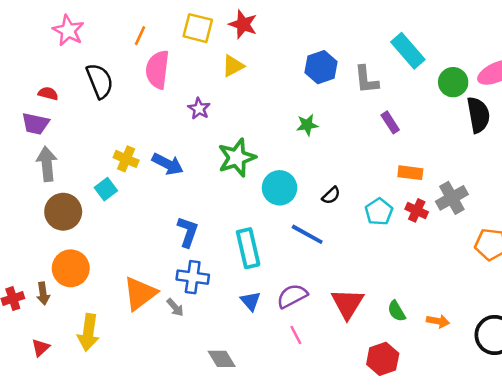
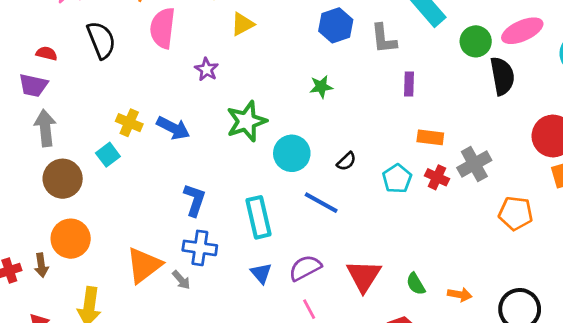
purple rectangle: (390, 122) -> (409, 84), turned 35

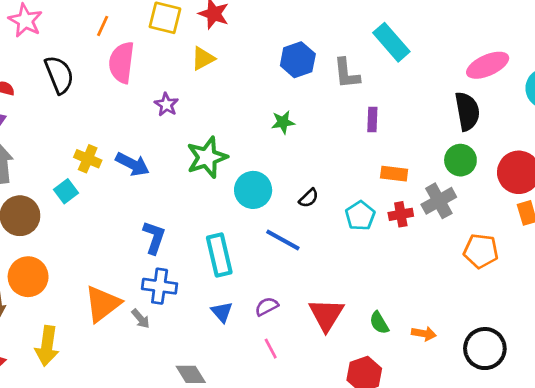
green circle: (476, 41) -> (460, 160), moved
red cross: (437, 177) -> (401, 214), turned -35
purple semicircle: (305, 268) -> (267, 307), size x0.7

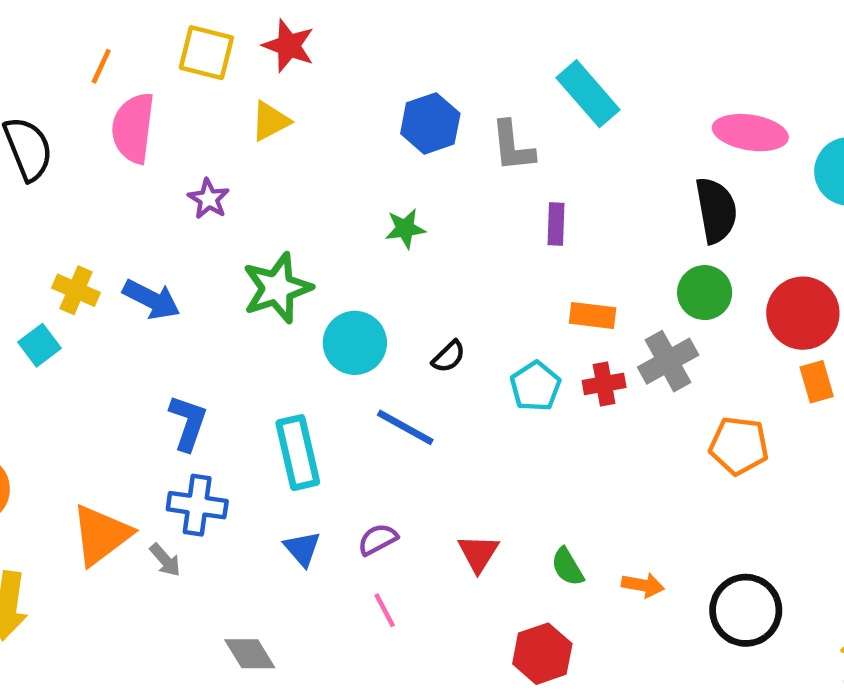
pink ellipse: (488, 65) -> (750, 133), turned 33
red triangle: (326, 315) -> (478, 553), size x0.7

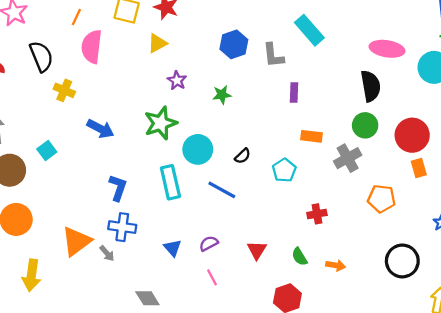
purple star: (209, 199) -> (177, 80), moved
yellow cross: (76, 290) -> (64, 90), moved
red cross: (604, 384) -> (317, 214), moved
cyan rectangle: (298, 453) -> (170, 182), moved
black circle: (746, 610) -> (402, 261), moved

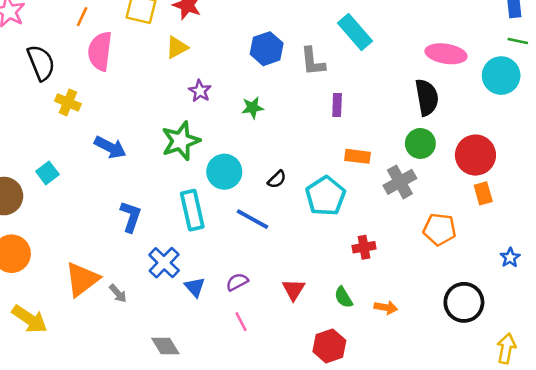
cyan pentagon: (284, 170) -> (326, 196), size x1.4
blue cross: (122, 227) -> (164, 263), moved, turned 36
yellow arrow: (31, 275) -> (30, 319), turned -64

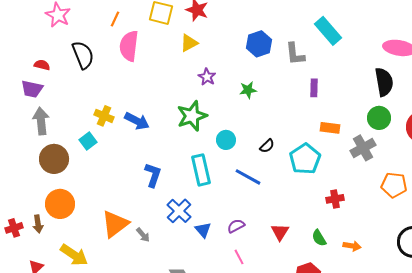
yellow cross: (68, 102) -> (104, 116), moved
cyan circle: (224, 172) -> (226, 140), size x0.7

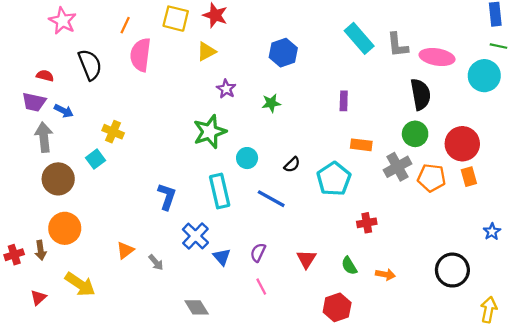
gray L-shape: (295, 54) -> (397, 45), moved
blue arrow: (137, 121) -> (64, 111), moved, size x0.7
orange pentagon: (394, 185) -> (432, 178), moved
orange triangle: (115, 224) -> (125, 250), size x0.6
purple semicircle: (236, 226) -> (258, 252), turned -36

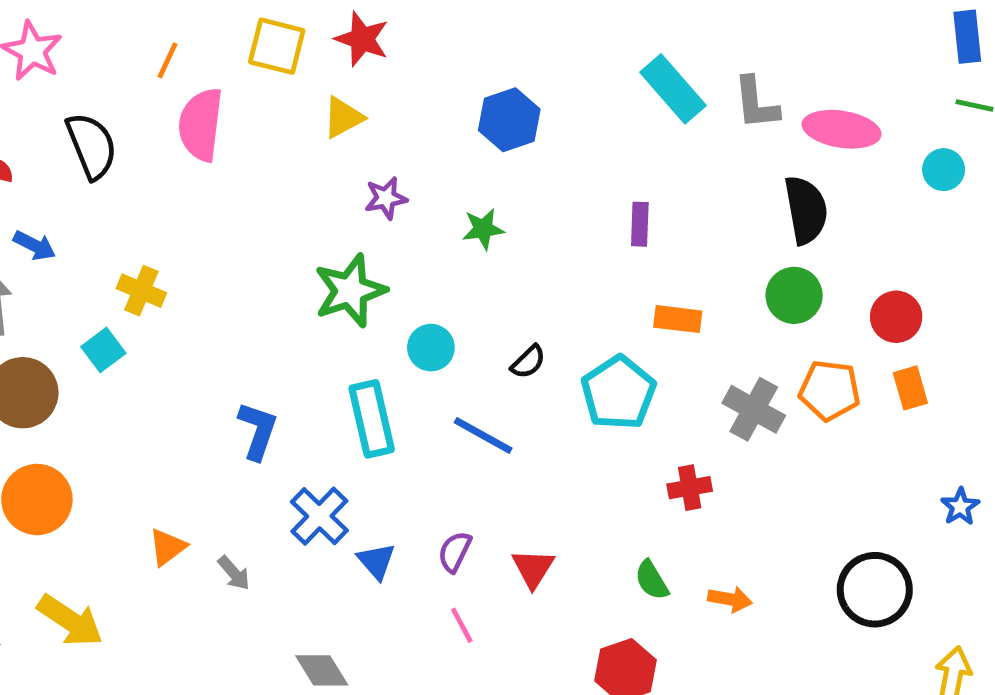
cyan circle: (484, 76) -> (944, 170), size x0.6
purple star: (226, 89) -> (386, 198), turned 30
red circle: (462, 144) -> (896, 317), size x0.7
gray cross: (397, 167) -> (754, 409), moved, turned -32
red triangle: (306, 259) -> (533, 568), moved

